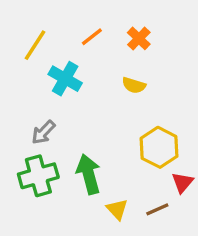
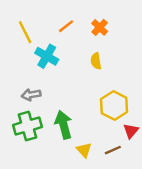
yellow line: (35, 45) -> (25, 32), turned -60
yellow semicircle: (134, 85) -> (96, 61), turned 63
gray arrow: (43, 132) -> (31, 95), turned 36

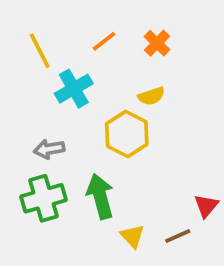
cyan cross: (47, 56) -> (74, 89), turned 30
yellow semicircle: (96, 61) -> (151, 96), turned -98
yellow hexagon: (114, 106) -> (127, 134), moved

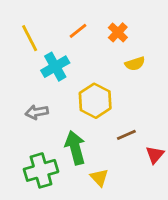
yellow semicircle: (151, 96) -> (135, 64), moved
green cross: (44, 198) -> (41, 170), moved
brown line: (178, 236) -> (126, 135), moved

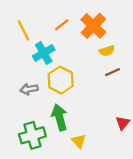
orange cross: (118, 32) -> (93, 26), size x1.6
yellow hexagon: (95, 101) -> (61, 80), moved
brown line: (126, 135) -> (113, 72), moved

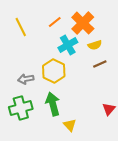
cyan cross: (44, 53) -> (68, 45), moved
green cross: (32, 135) -> (21, 108), moved

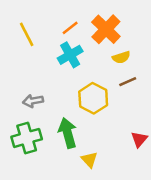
cyan cross: (68, 45) -> (70, 55), moved
yellow hexagon: (54, 71) -> (93, 98), moved

